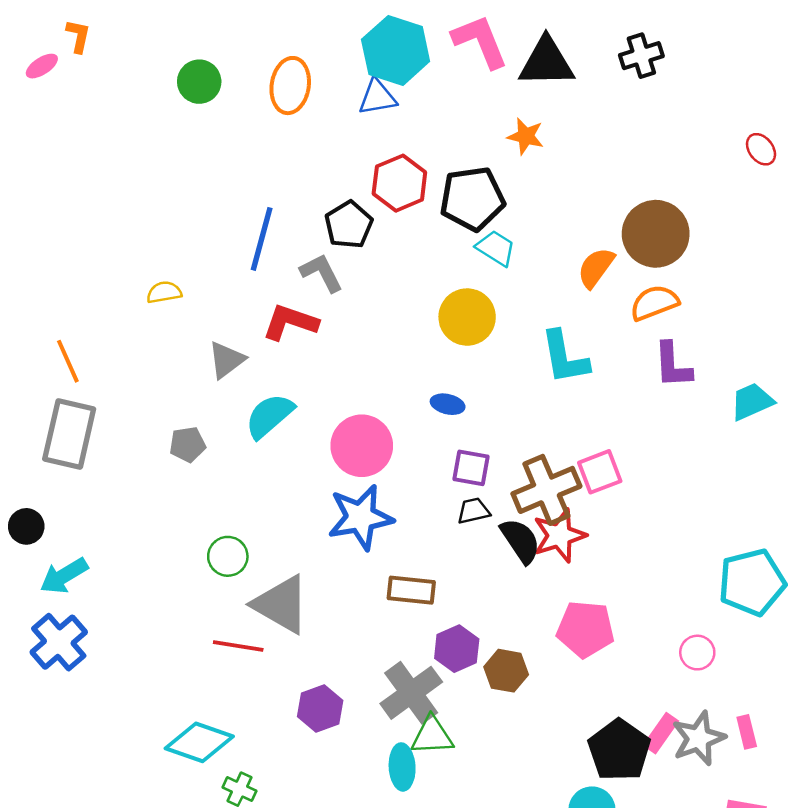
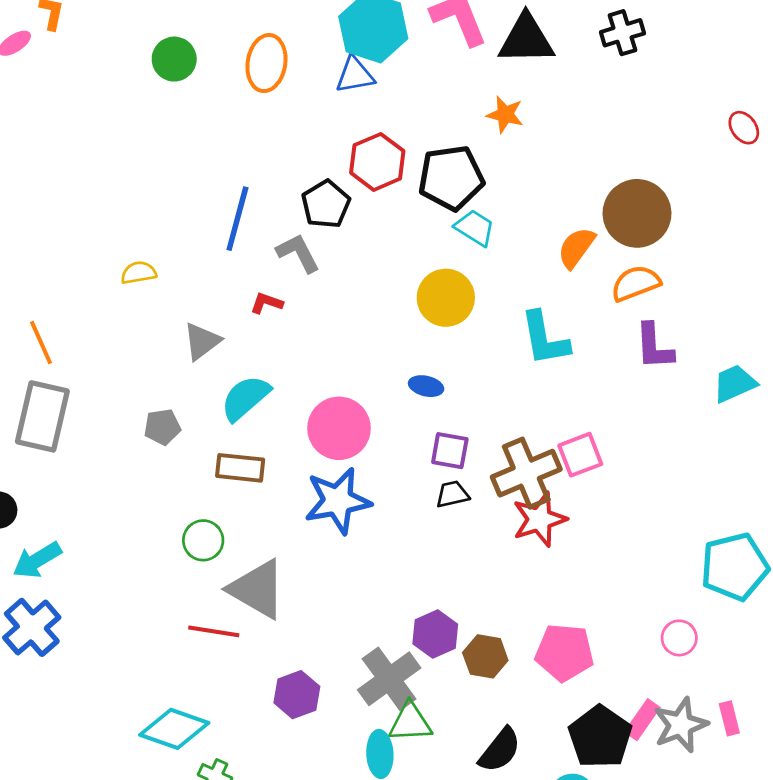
red L-shape: (290, 322) -> (266, 303), size x0.6
black semicircle: (520, 541) -> (500, 750), moved, turned 72
brown rectangle: (411, 590) -> (240, 468), moved
pink pentagon: (585, 629) -> (564, 652), moved

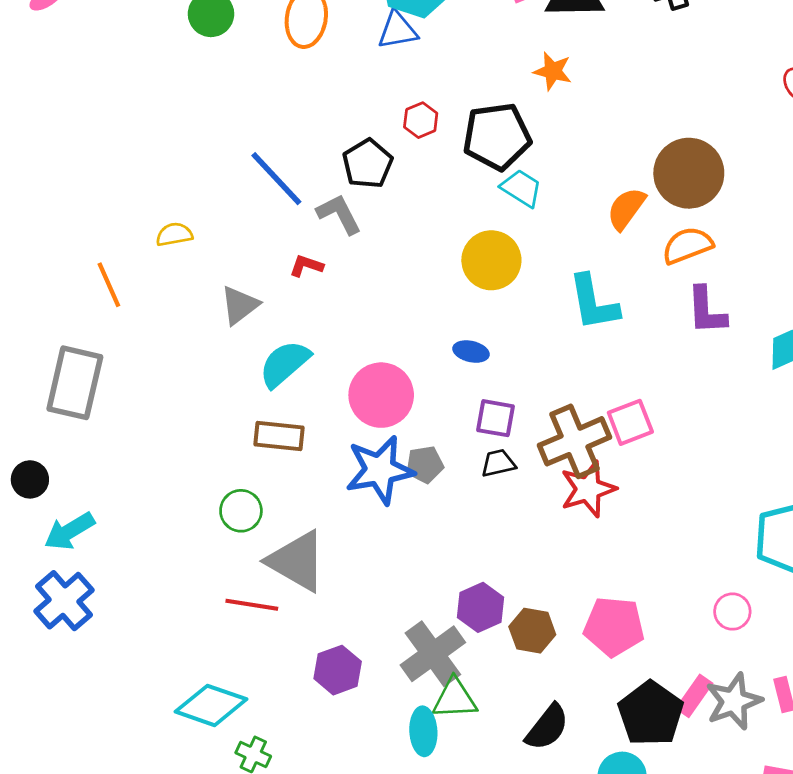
red hexagon: (377, 162) -> (421, 120), size x0.6
blue line: (237, 219) -> (276, 179), turned -58
orange line: (41, 343) -> (109, 285), moved
gray pentagon: (162, 427) -> (425, 464), moved

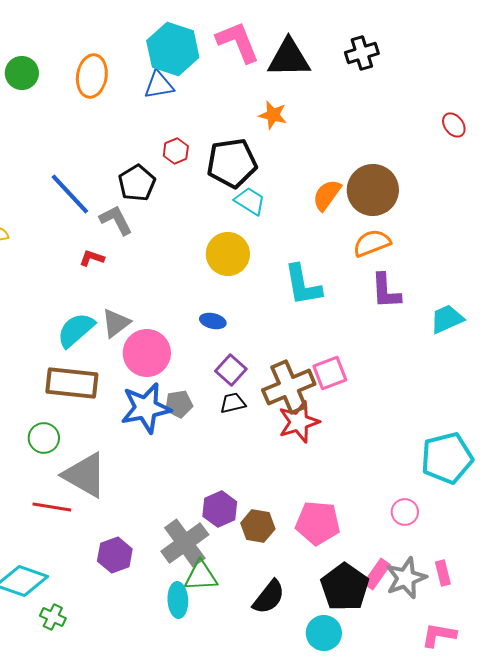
orange semicircle: (626, 209) -> (327, 195), moved
gray triangle: (240, 305) -> (116, 323), moved
purple square: (496, 418) -> (231, 370), turned 32
brown rectangle: (279, 436) -> (72, 383), size x1.4

